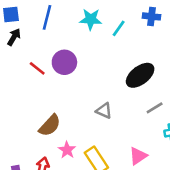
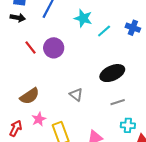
black arrow: (14, 37) -> (18, 18), turned 56

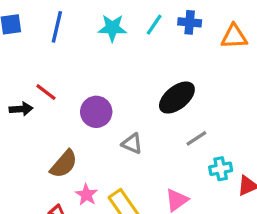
black arrow: (18, 18) -> (21, 109), moved
cyan line: (104, 31) -> (154, 25), moved
purple circle: (54, 48) -> (96, 112), moved

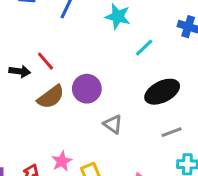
cyan line: (154, 25) -> (144, 48), moved
brown semicircle: (64, 164) -> (51, 97), moved

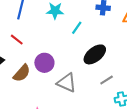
red line: (46, 61) -> (17, 40), moved
gray triangle: (113, 124) -> (67, 83), size x1.5

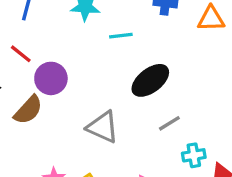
cyan line: (77, 28) -> (121, 36), turned 48
purple circle: (44, 63) -> (51, 78), moved

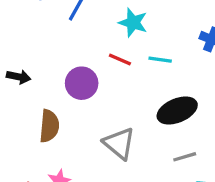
red line: (21, 54) -> (120, 60), moved, turned -30
brown semicircle: (28, 110) -> (49, 126), moved, turned -52

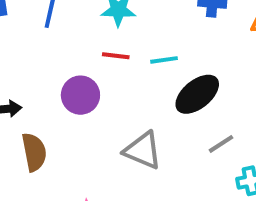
cyan line: (160, 60) -> (164, 60), moved
brown semicircle: (49, 126) -> (34, 152), moved

